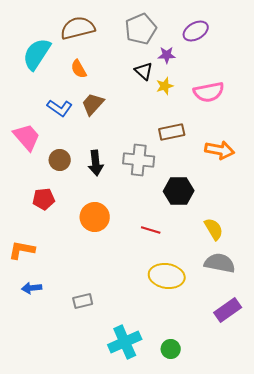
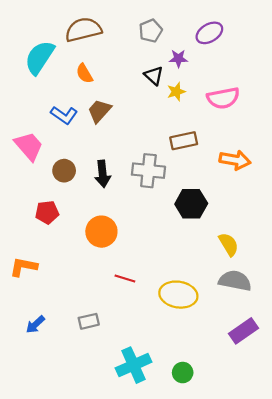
gray pentagon: (141, 29) -> (151, 31), size x0.7
red line: (151, 230) -> (125, 279), moved
blue arrow: (32, 288) -> (35, 324), moved, turned -36

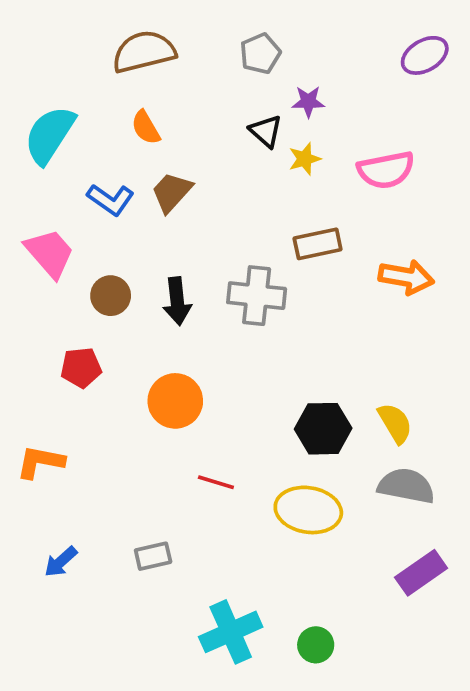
purple ellipse: (209, 33) -> (425, 55), moved
cyan semicircle: (40, 57) -> (50, 135), moved
black hexagon: (191, 204) -> (323, 429), moved

